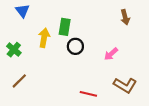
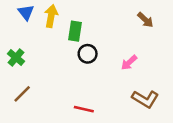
brown arrow: (125, 17) -> (145, 20), turned -32
yellow arrow: (44, 38) -> (51, 16), moved
red line: (88, 94) -> (84, 109), moved

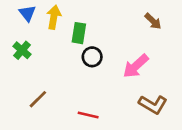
green cross: (16, 58) -> (22, 50), moved
pink arrow: (129, 63) -> (136, 66), size x1.5
brown line: (22, 94) -> (38, 99), moved

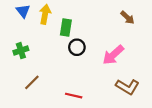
green cross: (22, 50) -> (21, 51), moved, turned 32

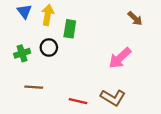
black circle: (77, 47) -> (49, 47), moved
brown line: (32, 82) -> (34, 87), turned 49
brown L-shape: (127, 87) -> (113, 98), moved

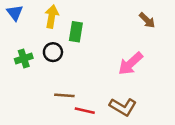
blue triangle: (24, 11) -> (15, 13), moved
brown line: (34, 87) -> (64, 95), moved

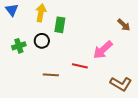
brown arrow: (147, 20) -> (124, 25), moved
brown L-shape: (123, 107) -> (121, 84), moved
red line: (85, 111) -> (80, 66), moved

